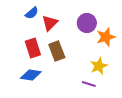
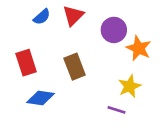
red triangle: (50, 23) -> (73, 16), moved
orange star: (106, 37) -> (139, 48), turned -30
red rectangle: (33, 48) -> (26, 63), moved

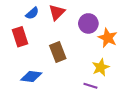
red rectangle: (26, 63) -> (20, 37), moved

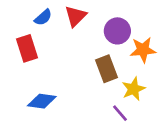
orange star: (108, 38) -> (143, 50), turned -30
brown rectangle: (58, 52) -> (107, 69), moved
purple line: (90, 86) -> (120, 113), turned 32

